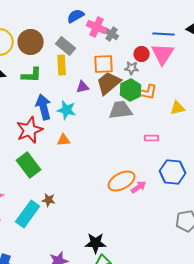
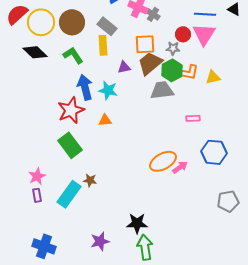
green L-shape: (32, 75) -> (73, 55), turned -125
yellow triangle: (178, 108) -> (213, 77), moved

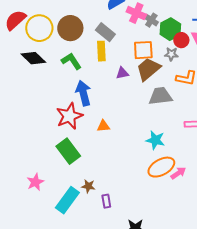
green hexagon: (172, 70) -> (170, 29), moved
cyan star: (108, 90) -> (155, 140), moved
purple rectangle: (37, 195) -> (106, 201), moved

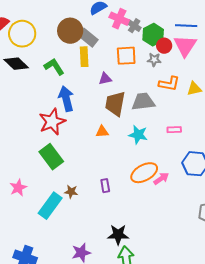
brown circle: (70, 28) -> (70, 31), moved
brown trapezoid: (148, 69) -> (115, 104), moved, turned -40
orange triangle: (103, 126) -> (102, 132), moved
cyan star: (155, 140) -> (138, 135), moved
purple rectangle: (106, 201) -> (105, 186), moved

